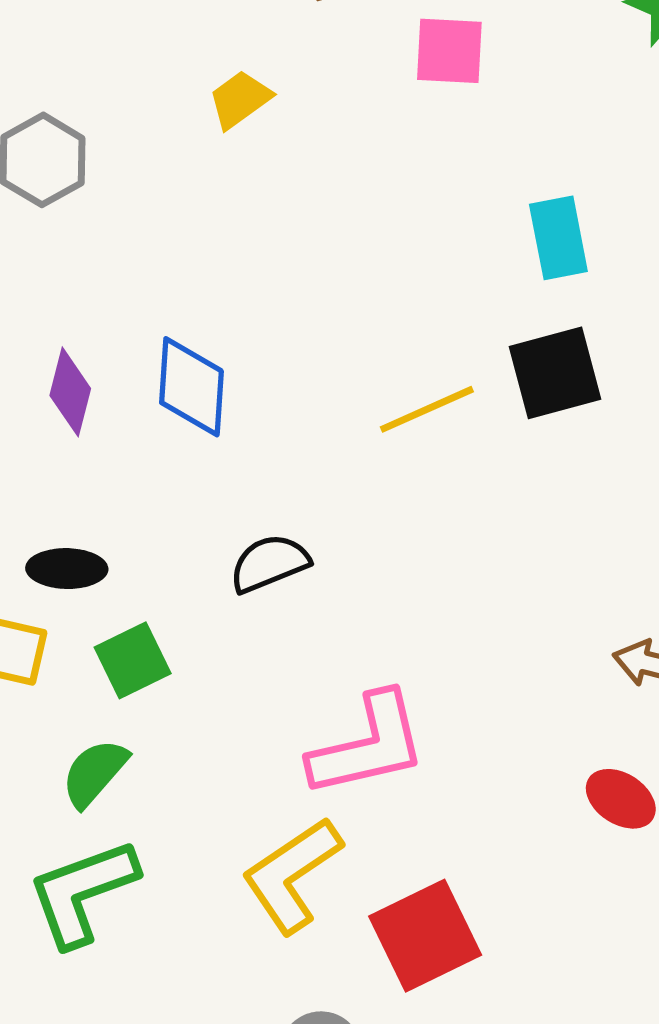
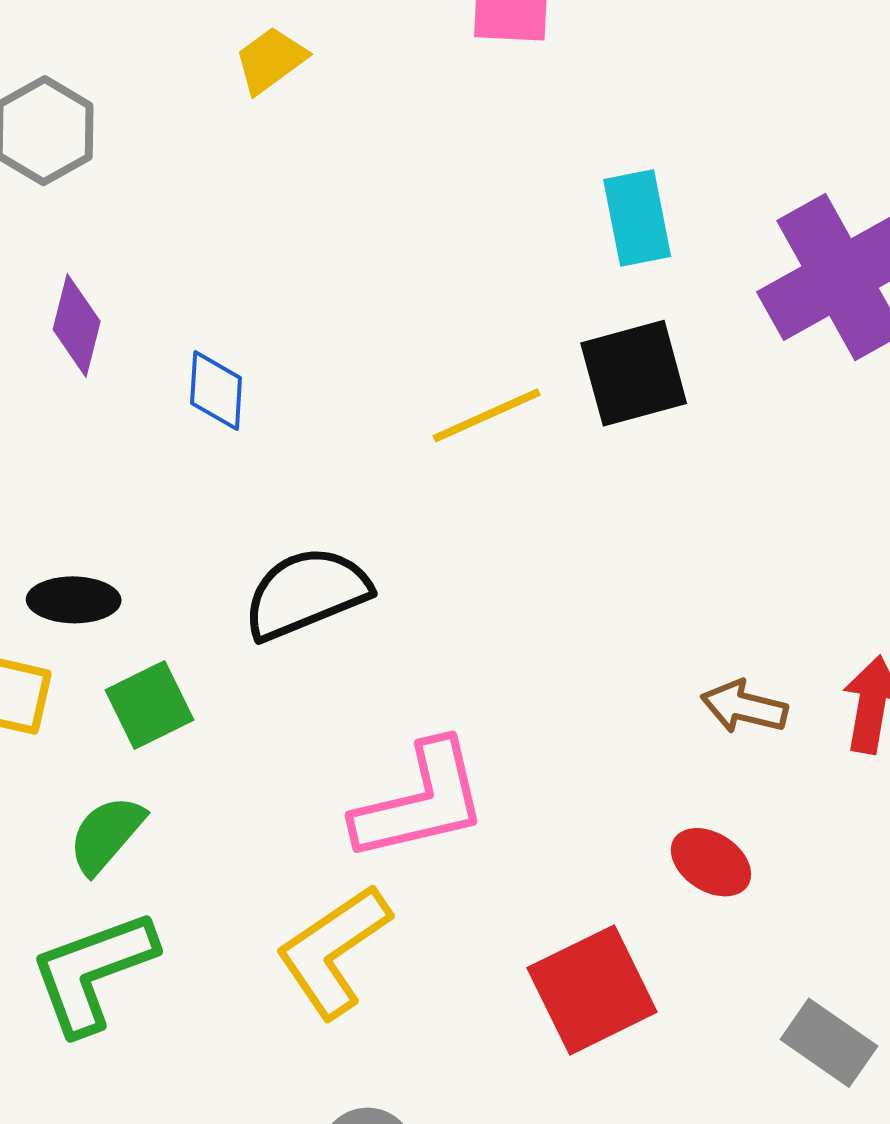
blue diamond: (191, 387) -> (216, 391), size x0.7
purple diamond: (70, 392) -> (77, 325), moved
black semicircle: (269, 563) -> (306, 593), size x1.4
red square: (425, 936) -> (592, 990), moved

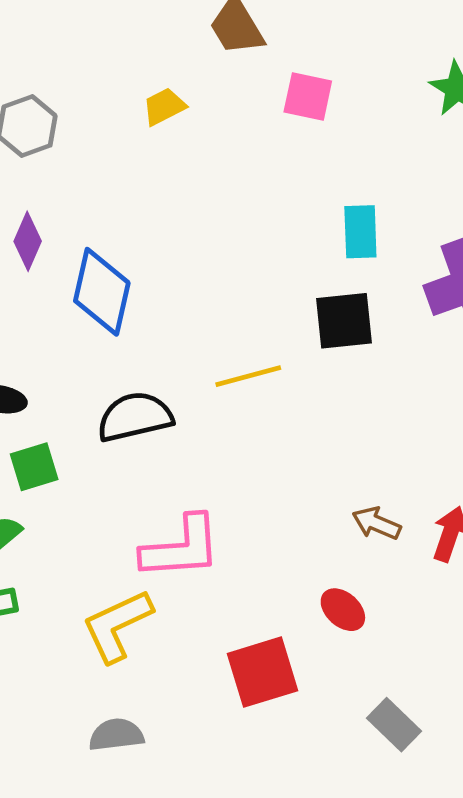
blue diamond: (216, 391) -> (102, 292), size x1.8
yellow line: (487, 415) -> (248, 376), moved

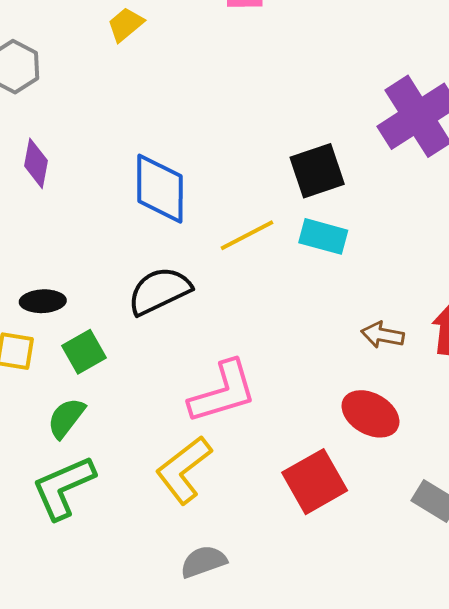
cyan rectangle: (360, 232) -> (323, 236), moved, turned -60
blue diamond: (102, 292) -> (160, 189), moved
red ellipse: (343, 610) -> (370, 414), size x1.4

